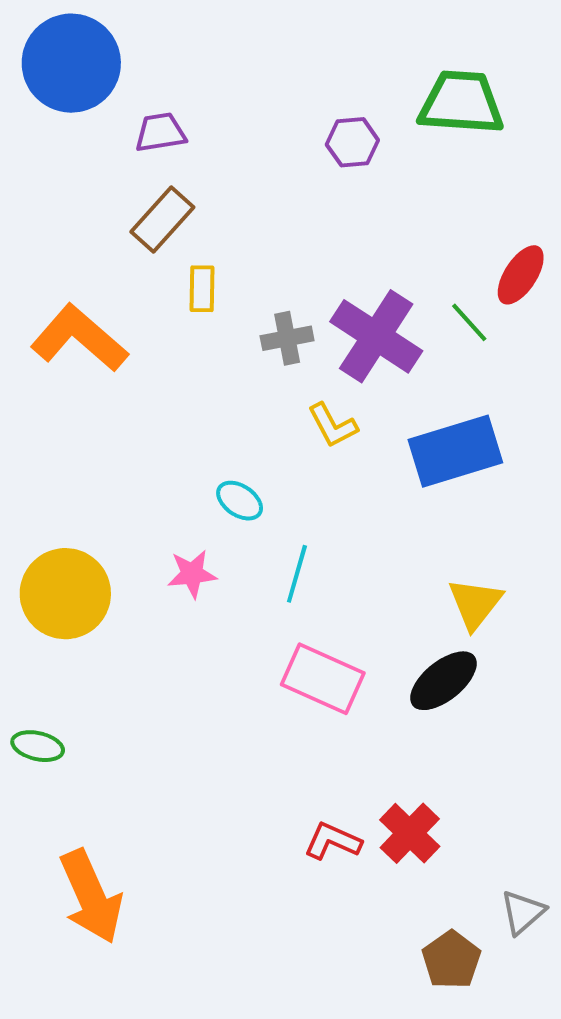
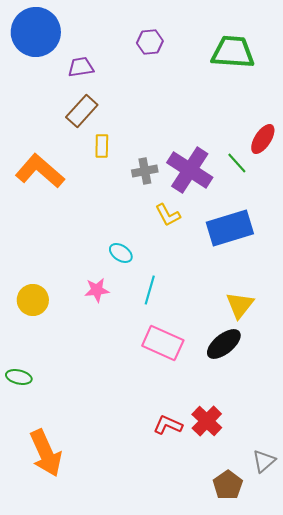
purple hexagon: (352, 142) -> (150, 42), moved
yellow circle: (65, 594) -> (33, 300), size x0.7

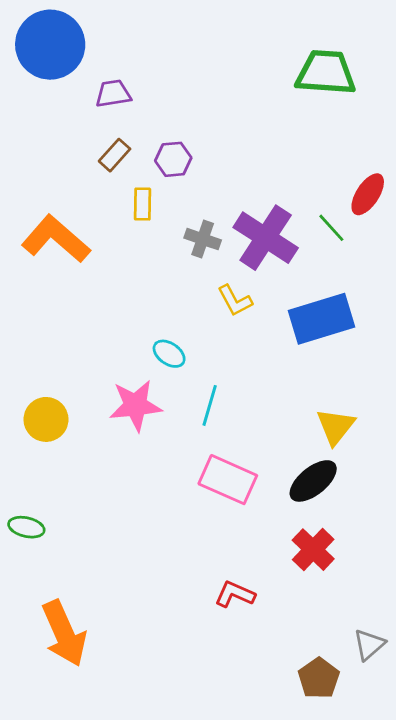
purple hexagon: (150, 42) -> (173, 159), moved
brown rectangle: (82, 111) -> (115, 155), size x0.7
gray cross: (145, 171) -> (203, 239), turned 30
pink star: (97, 290) -> (135, 405), size x1.5
red cross: (207, 421) -> (313, 550), moved

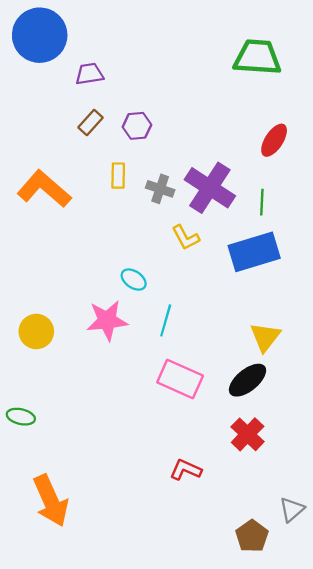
red ellipse: (368, 194) -> (274, 140), moved
yellow rectangle: (142, 204) -> (118, 176), moved
green line: (331, 228) -> (262, 202), moved, turned 45

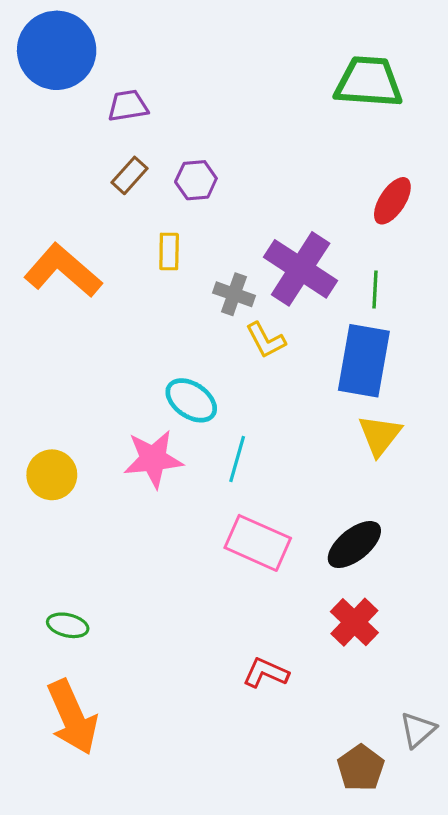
gray cross: (160, 189) -> (234, 294), moved
blue rectangle: (254, 252) -> (364, 361), turned -63
cyan ellipse: (134, 280) -> (191, 400), size x1.4
yellow triangle: (265, 337) -> (380, 435), moved
green ellipse: (21, 417) -> (68, 625), moved

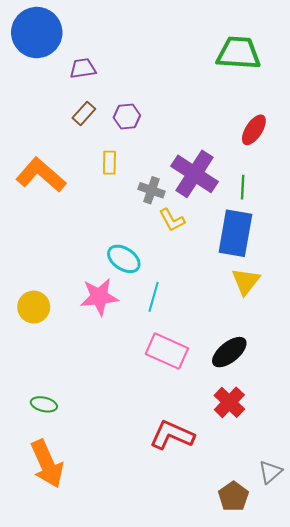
red L-shape: (266, 673) -> (172, 435), size x1.5

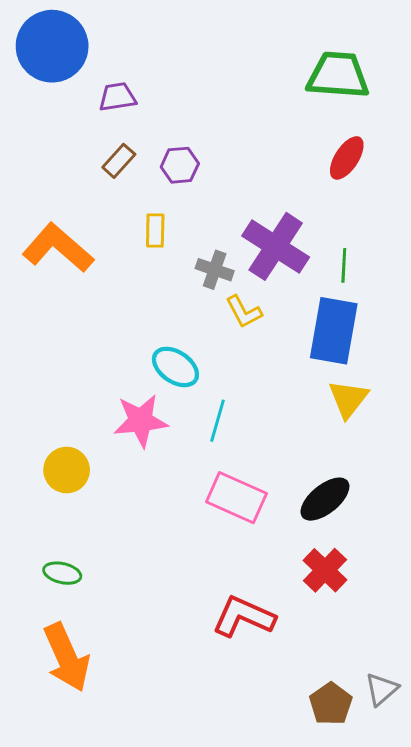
red ellipse: (254, 130) -> (347, 158), moved
yellow circle: (34, 307) -> (67, 470), moved
gray triangle: (270, 472) -> (382, 689), moved

